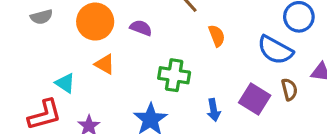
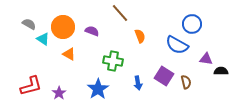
gray semicircle: (41, 17) -> (29, 24), turned -136
cyan triangle: (65, 83) -> (43, 39), moved
brown semicircle: (289, 89) -> (186, 82), moved

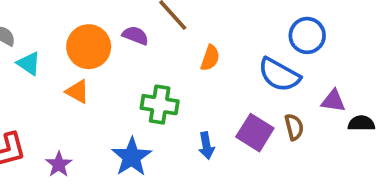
orange circle: (63, 27) -> (89, 47), moved
purple semicircle: (92, 31) -> (135, 35), moved
orange semicircle: (140, 36) -> (210, 58), turned 40
brown semicircle: (186, 82) -> (294, 127), moved

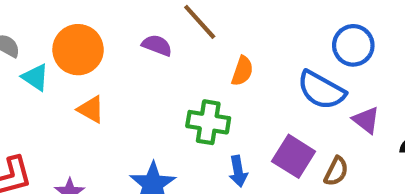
orange circle: (89, 47) -> (78, 50), moved
purple triangle: (333, 101) -> (366, 120), moved, turned 30
green cross: (160, 105) -> (208, 122), moved
brown semicircle: (294, 127) -> (336, 171), moved, turned 40

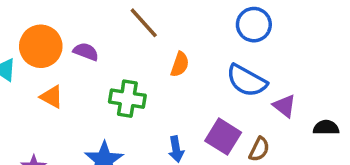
purple semicircle: (157, 45) -> (86, 52), moved
blue circle: (353, 45) -> (254, 25), moved
green cross: (208, 122) -> (127, 99), moved

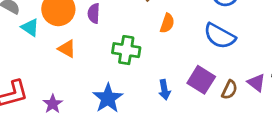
purple semicircle: (86, 52) -> (94, 13), turned -108
purple triangle: (285, 106) -> (256, 83), moved

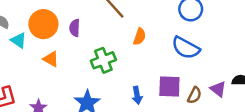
green cross: (126, 50) -> (103, 60), turned -30
purple square: (201, 80) -> (169, 86), turned -30

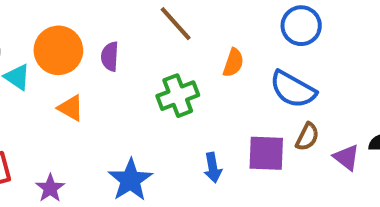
orange semicircle: (140, 37) -> (233, 63), moved
green cross: (103, 60) -> (178, 96), moved
brown semicircle: (194, 95) -> (307, 137), moved

